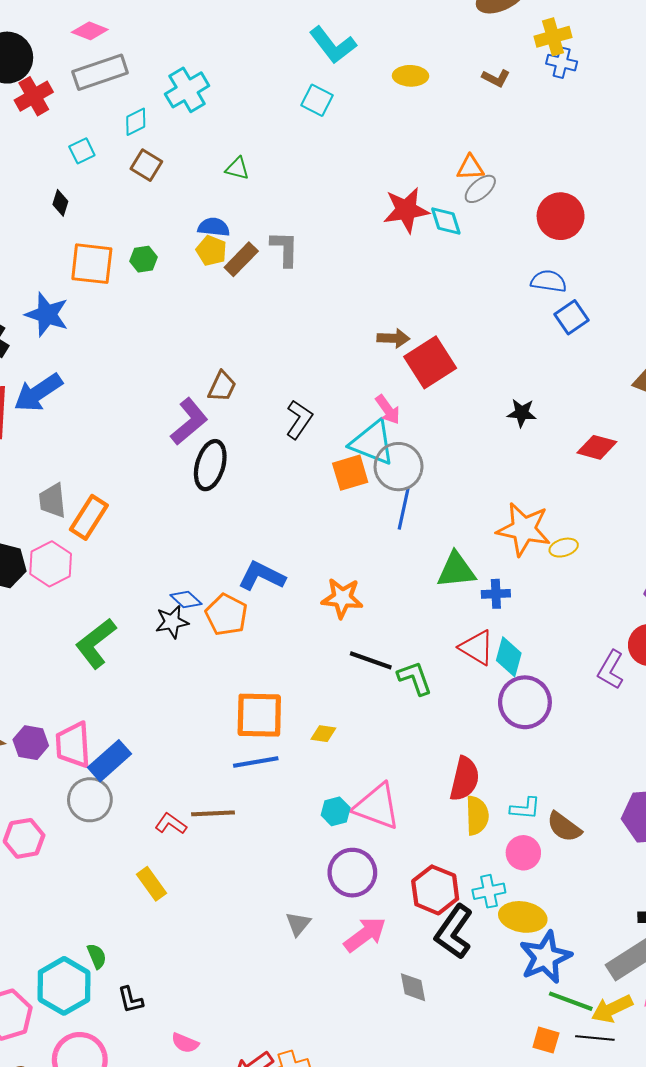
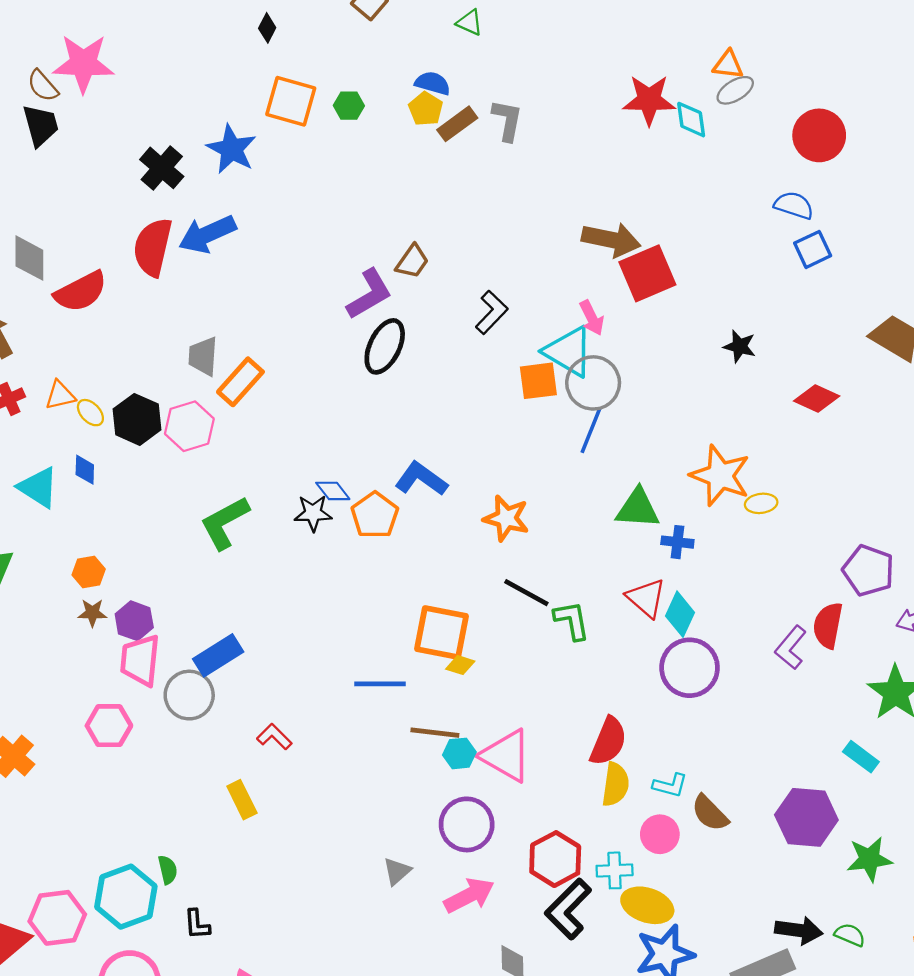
brown arrow: (393, 338) -> (611, 240), size x1.6
orange square: (259, 715) -> (442, 633), moved
pink trapezoid: (73, 745) -> (140, 660), moved
brown line: (213, 813) -> (435, 733), moved

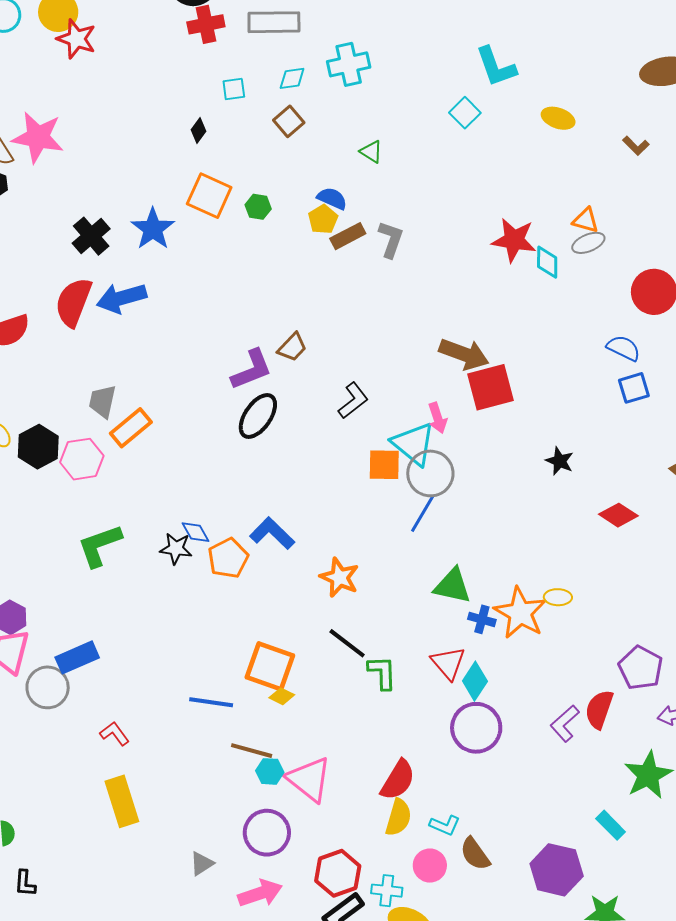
orange star: (720, 476) -> (520, 613), moved
yellow rectangle: (242, 800) -> (122, 801), moved, size x1.5

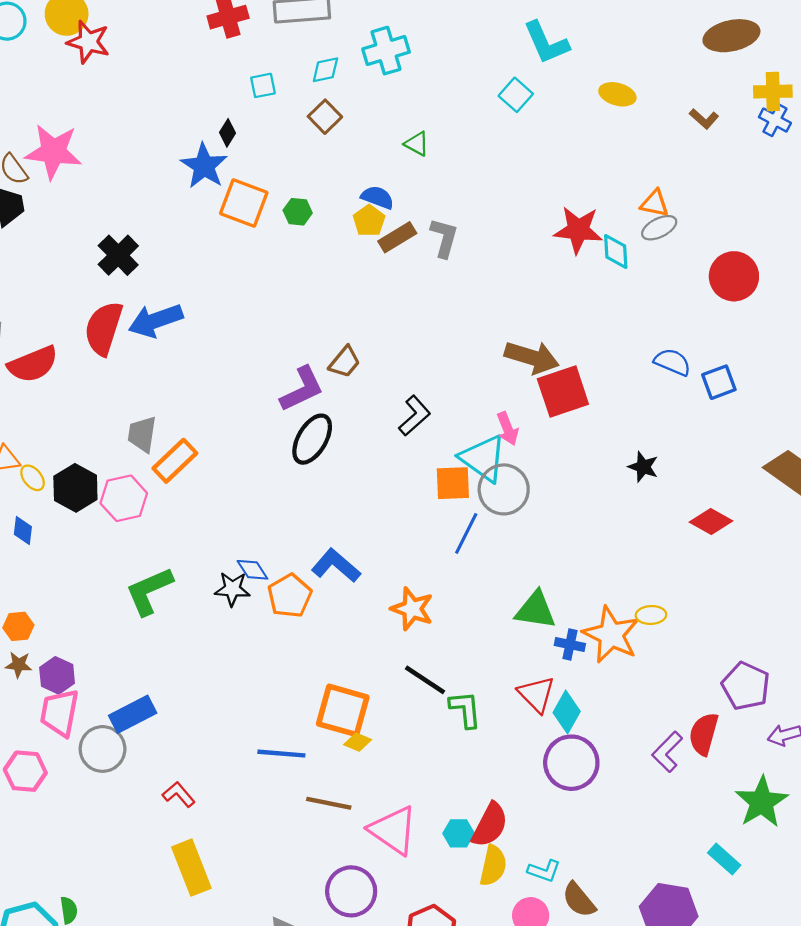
blue star: (153, 229) -> (204, 166), moved
blue semicircle: (624, 348) -> (672, 362), moved
blue line: (423, 514) -> (466, 533), moved
cyan hexagon: (270, 771) -> (459, 833), moved

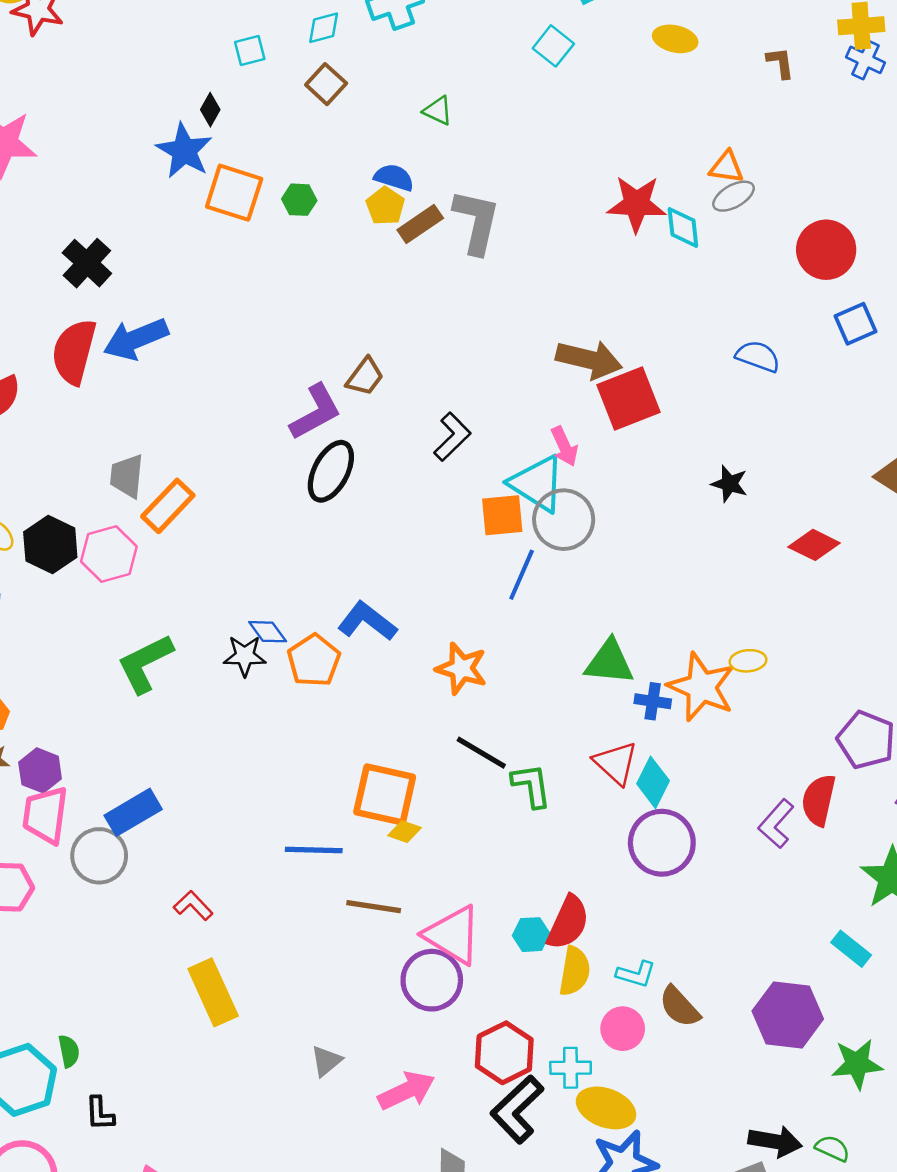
brown L-shape: (704, 119) -> (780, 63), turned -136
gray L-shape: (444, 238) -> (476, 222), size x1.4
blue square: (719, 382) -> (855, 324), moved
purple circle: (351, 891) -> (432, 980), moved

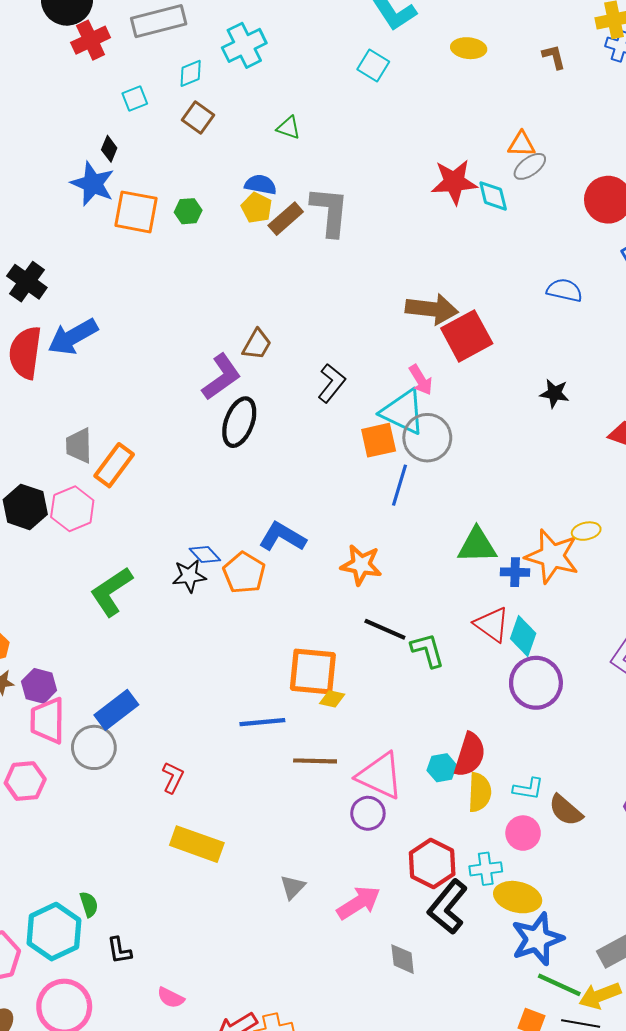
red L-shape: (193, 906) -> (173, 778), turned 76
purple circle: (432, 980) -> (368, 813), size x0.7
yellow rectangle: (213, 992) -> (197, 844), turned -39

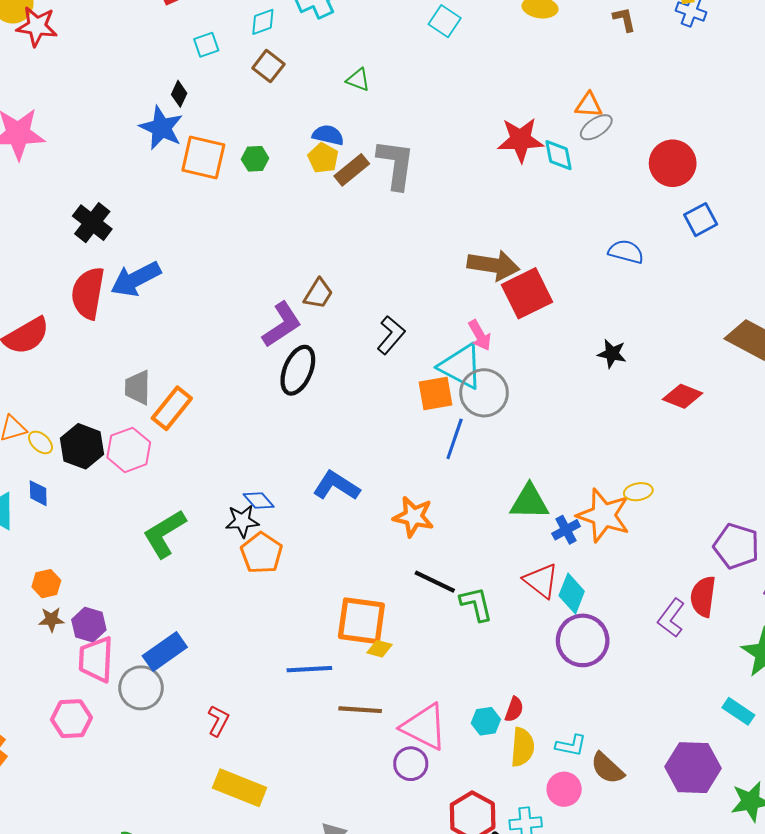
blue cross: (515, 572) -> (566, 530), turned -32
orange pentagon: (244, 573) -> (262, 553), moved
red semicircle: (470, 755) -> (514, 709), size x0.6

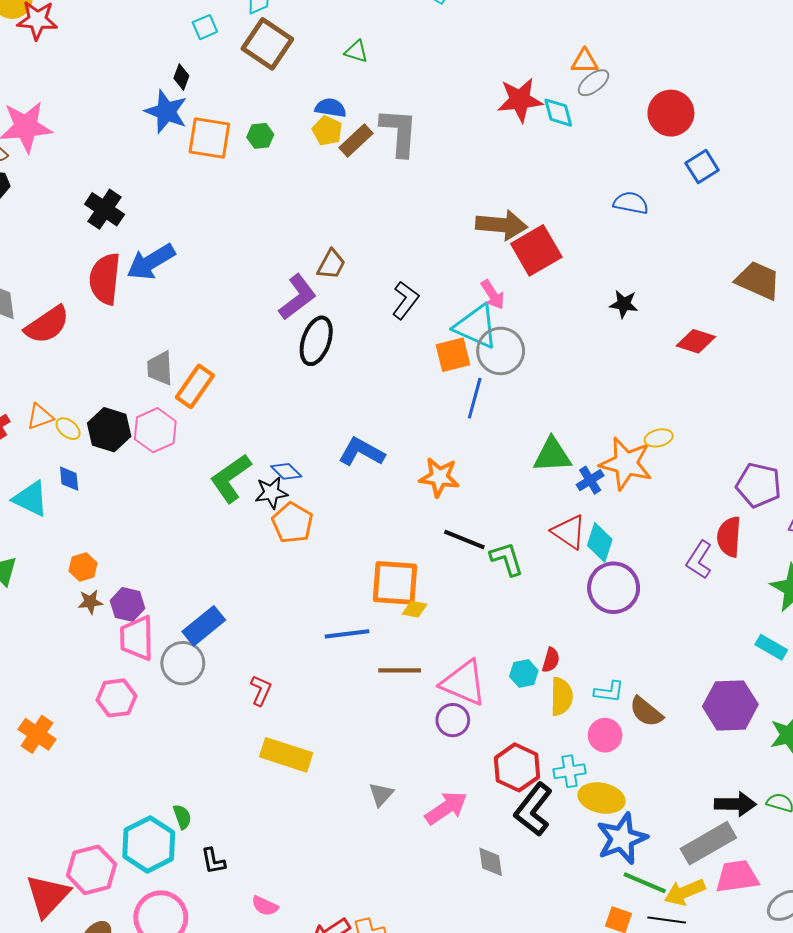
brown square: (268, 66) -> (267, 44), size x1.6
green L-shape: (164, 534) -> (231, 478), moved

